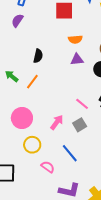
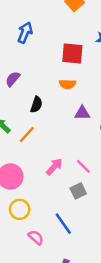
purple semicircle: (17, 20) -> (13, 79), moved
orange semicircle: (75, 39) -> (67, 84), moved
pink arrow: (57, 122) -> (54, 167), moved

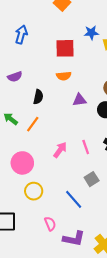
purple semicircle: (13, 79) -> (15, 77), turned -144
pink line: (83, 166) -> (86, 147), turned 32
gray square: (78, 191) -> (92, 179), moved
pink semicircle: (36, 237) -> (50, 224), moved, turned 32

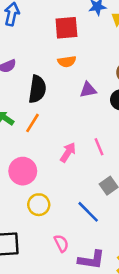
black semicircle: (38, 97) -> (37, 89), size x1.5

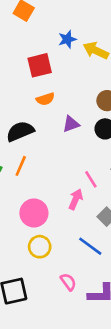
black semicircle: (37, 89) -> (20, 131), turned -112
pink arrow: (68, 152) -> (76, 199), moved
pink circle: (23, 171) -> (34, 213), moved

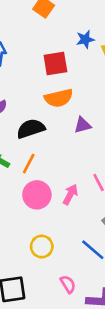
orange semicircle: (45, 99) -> (59, 98), size x1.5
pink arrow: (76, 199) -> (70, 194), moved
pink circle: (34, 213) -> (37, 195), moved

